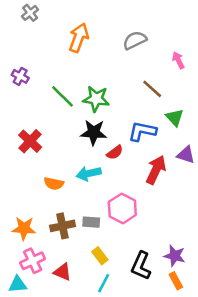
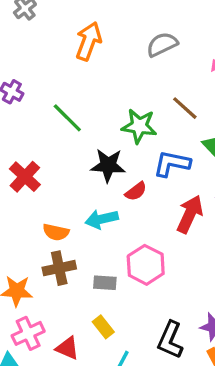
green star: (96, 99) -> (139, 126), moved
brown cross: (62, 226) -> (59, 268), moved
yellow rectangle: (100, 256) -> (103, 327), moved

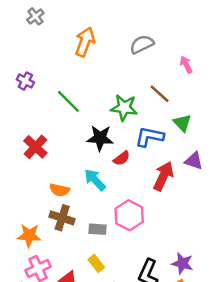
cyan arrow: (102, 219) -> (95, 180), turned 60
brown cross: (59, 268) -> (62, 218), turned 30

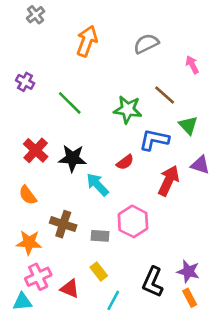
black star: (100, 138) -> (72, 158), moved
orange semicircle: (60, 190) -> (28, 195), moved, turned 42

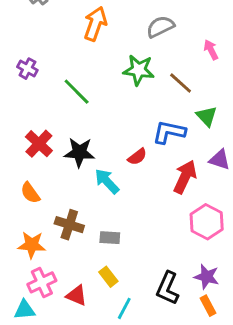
green star: (128, 110) -> (139, 70), moved
pink hexagon: (133, 221) -> (207, 222), moved

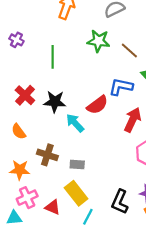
green line: (77, 92) -> (53, 57), turned 45
red semicircle: (137, 157) -> (97, 105), size x1.5
yellow rectangle: (108, 277) -> (76, 193), size x1.6

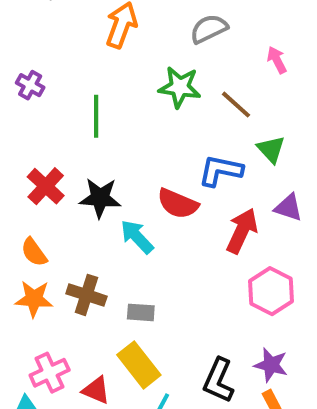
red semicircle: (97, 105) -> (178, 204), turned 60
orange star: (20, 170) -> (34, 299), moved

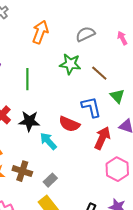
pink arrow: (277, 60) -> (122, 38), moved
blue L-shape: (220, 171) -> (91, 107), turned 65
gray rectangle: (141, 312) -> (50, 180), turned -48

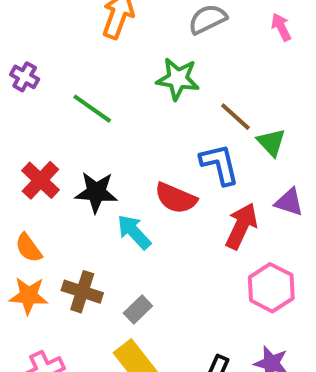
brown line: (99, 73) -> (235, 117), moved
green line: (27, 79) -> (92, 109), turned -55

